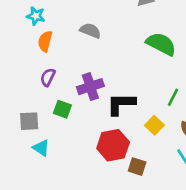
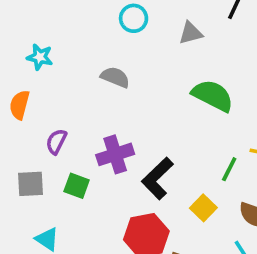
orange semicircle: (45, 41) -> (20, 105), moved
black L-shape: (121, 104) -> (157, 178), turned -44
gray square: (29, 121) -> (31, 184), moved

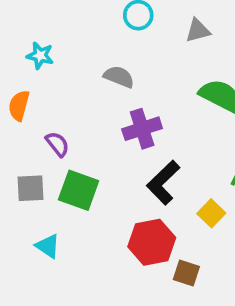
purple semicircle: (56, 142) -> (57, 144), turned 115
purple cross: (115, 154) -> (142, 129), moved
green square: (77, 186) -> (79, 190), size x1.5

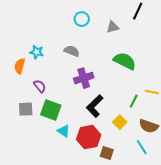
cyan star: (40, 56) -> (37, 52), moved
cyan triangle: (48, 246) -> (64, 131), moved

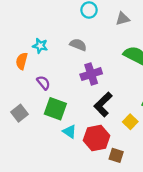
gray square: (26, 109) -> (20, 113), moved, turned -35

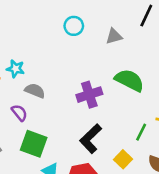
gray semicircle: (78, 45) -> (35, 91), moved
purple cross: (91, 74) -> (89, 95), moved

